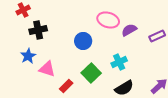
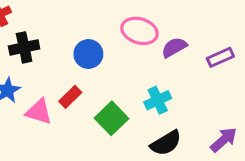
blue circle: (83, 41) -> (88, 54), moved
red rectangle: (66, 86) -> (70, 97), moved

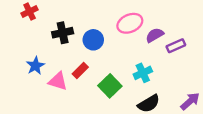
pink ellipse: (140, 31) -> (130, 23), turned -40
black cross: (24, 47) -> (63, 33), moved
purple rectangle: (220, 57) -> (176, 46), moved

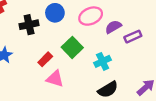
blue circle: (93, 40) -> (55, 13), moved
pink triangle: (58, 81) -> (55, 79), moved
green square: (110, 86) -> (72, 47), moved

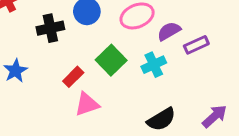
cyan cross: (103, 61) -> (154, 65), moved
pink triangle: (55, 79) -> (87, 104), turned -36

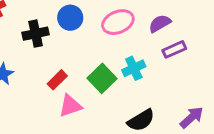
purple semicircle: (169, 31) -> (160, 23), moved
green square: (111, 60) -> (102, 78), moved

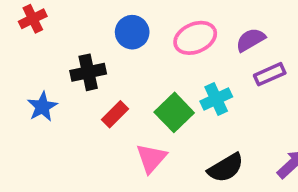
black cross: (36, 34) -> (88, 72), moved
pink triangle: (70, 106) -> (151, 158), moved, turned -30

